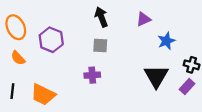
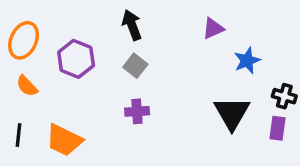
black arrow: (101, 17) -> (132, 25), moved
orange ellipse: (16, 27) -> (24, 40), turned 50
gray square: (100, 45) -> (135, 66), moved, turned 35
purple rectangle: (187, 87) -> (278, 128), turned -35

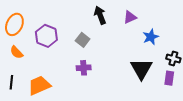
black arrow: (132, 25) -> (100, 15), moved
orange trapezoid: (64, 140) -> (39, 85), turned 130

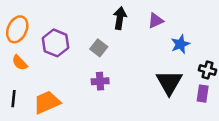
black arrow: (100, 15) -> (120, 18), turned 30

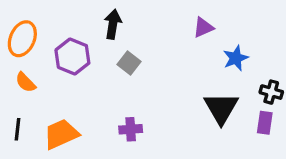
black arrow: (120, 18) -> (113, 24), moved
purple cross: (100, 81) -> (131, 129), moved

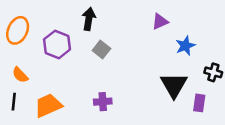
orange semicircle: (26, 82) -> (20, 75), moved
purple rectangle: (265, 123) -> (199, 103), moved

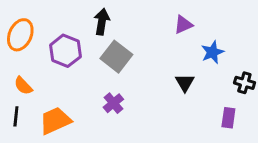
gray square: (101, 49) -> (116, 57), size x1.5
black triangle: (174, 85) -> (185, 83), moved, size x0.6
purple cross: (103, 102) -> (113, 103), moved, turned -36

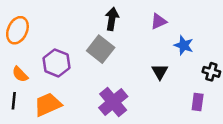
black arrow: (102, 22) -> (112, 19), moved
purple hexagon: (65, 51) -> (57, 63), moved
blue star: (212, 52) -> (184, 45), turned -30
purple cross: (113, 103) -> (113, 102), moved, size x1.6

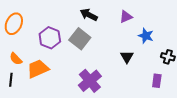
black arrow: (112, 19) -> (89, 15), turned -72
purple hexagon: (57, 63) -> (50, 38), moved
orange trapezoid: (48, 105) -> (38, 69), moved

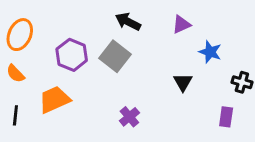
orange semicircle: (16, 59) -> (15, 74), moved
purple cross: (90, 81) -> (129, 117), size x0.6

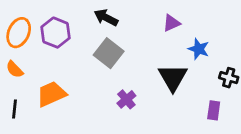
black arrow: (128, 22) -> (106, 18), moved
purple hexagon: (72, 55) -> (55, 33), moved
black triangle: (183, 82) -> (173, 78), size x1.6
purple cross: (129, 117) -> (126, 99), moved

